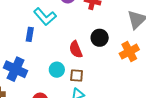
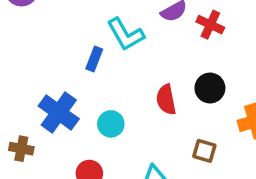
cyan circle: (57, 70) -> (111, 124), moved
brown square: (77, 75) -> (204, 151), moved

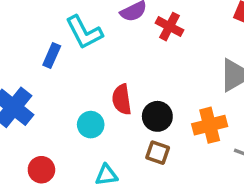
black circle: (210, 88) -> (157, 116), moved
cyan circle: (111, 124) -> (91, 125), moved

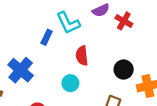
red semicircle: (122, 99) -> (82, 56), moved
black circle: (157, 116) -> (124, 70), moved

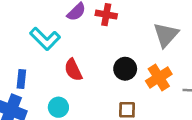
blue rectangle: (47, 37) -> (21, 79), moved
cyan circle: (70, 83) -> (58, 107), moved

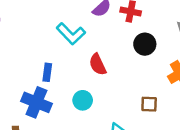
black circle: (125, 69) -> (145, 44), moved

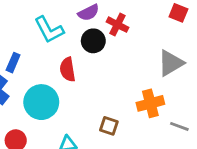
black circle: (145, 44) -> (93, 41), moved
cyan circle: (83, 100) -> (41, 102), size x1.6

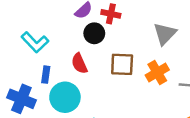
cyan L-shape: (49, 30) -> (35, 42), moved
blue rectangle: (13, 63) -> (46, 75), moved
brown square: (109, 126) -> (122, 64), moved, size x1.5

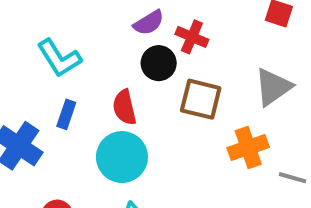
brown square: (122, 64) -> (201, 99), moved
cyan circle: (65, 97) -> (122, 157), moved

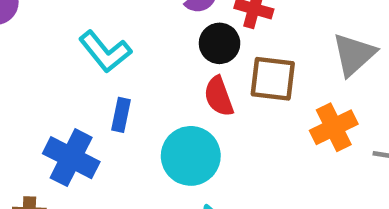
red semicircle: (124, 107) -> (219, 96), moved

